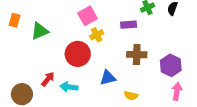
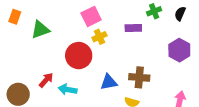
brown cross: (137, 55) -> (139, 77), moved
purple hexagon: (171, 65) -> (179, 50), moved

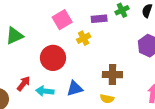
purple rectangle: (133, 28) -> (99, 19), moved
yellow cross: (99, 37) -> (84, 38), moved
blue triangle: (109, 82) -> (75, 88), moved

